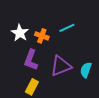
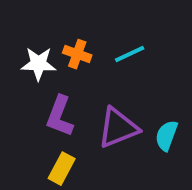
white star: (20, 33) -> (38, 64), turned -30
orange cross: (42, 36) -> (77, 54), moved

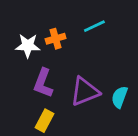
orange cross: (77, 54) -> (56, 39), turned -36
cyan line: (130, 54) -> (94, 26), moved

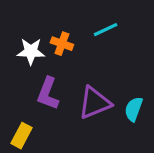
orange cross: (56, 39) -> (62, 44), turned 36
yellow rectangle: (44, 121) -> (21, 136), moved

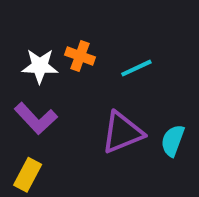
cyan line: (106, 30) -> (136, 68), moved
purple L-shape: (48, 93) -> (36, 118), moved, turned -64

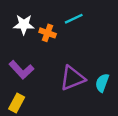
white star: (40, 66) -> (24, 25), moved
cyan line: (136, 68) -> (74, 19), moved

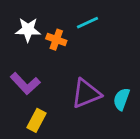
yellow rectangle: (17, 103) -> (36, 120), moved

